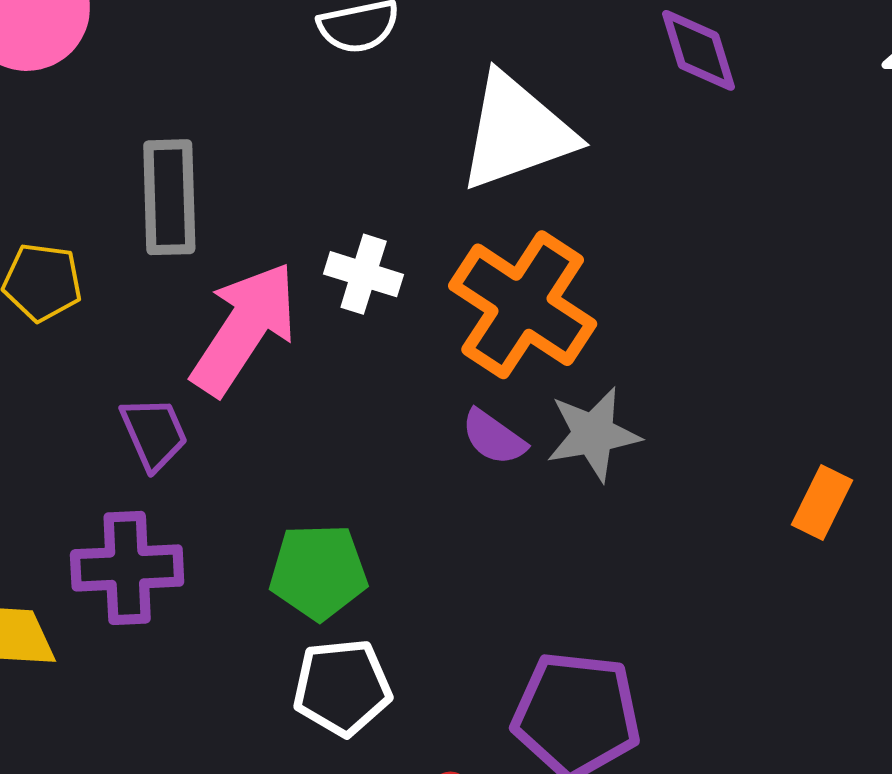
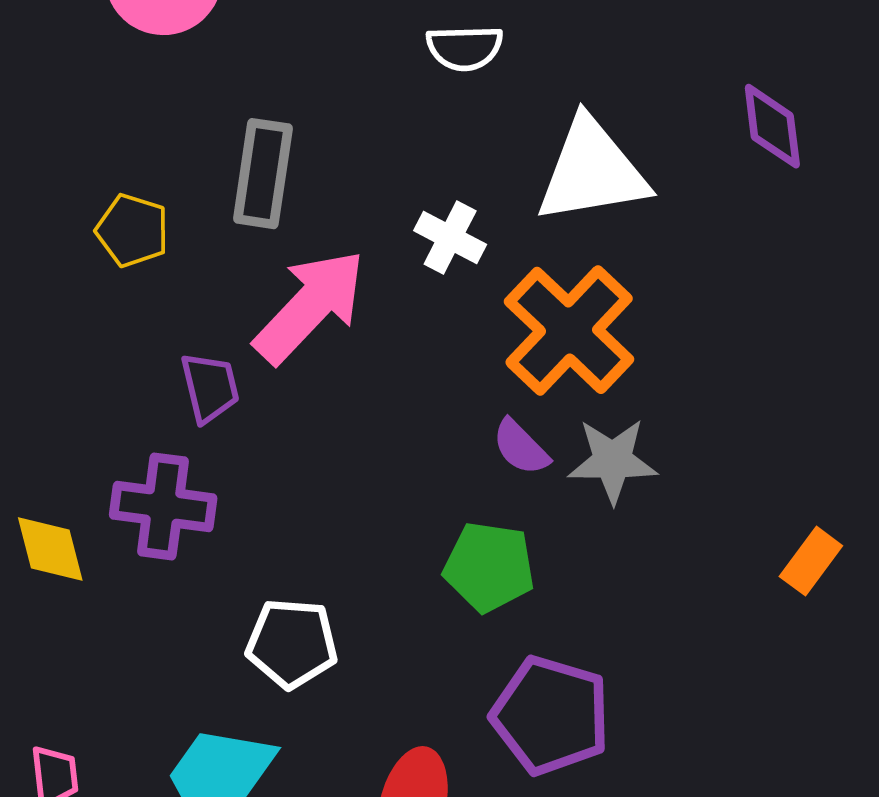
white cross: (364, 274) -> (450, 238), moved
green pentagon: (318, 572) -> (489, 567), moved
white pentagon: (342, 687) -> (292, 643), moved

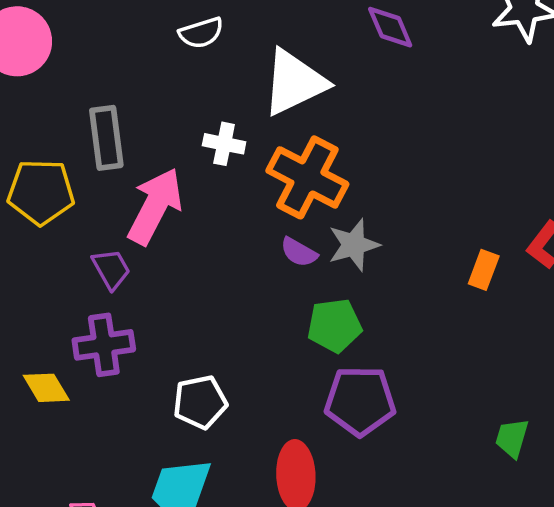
yellow pentagon: (132, 230) -> (41, 192), size x1.5
green pentagon: (489, 567) -> (334, 325), moved

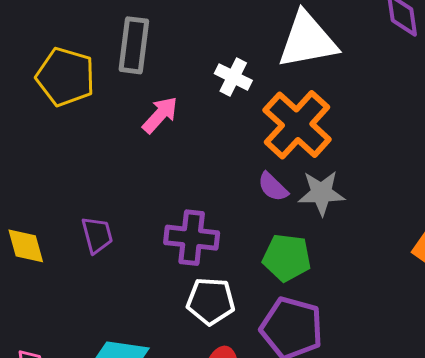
pink arrow: (155, 206) -> (160, 115), size x0.6
purple trapezoid: (111, 269) -> (97, 235), moved
purple cross: (104, 345) -> (192, 238), moved
white pentagon: (200, 402) -> (211, 301), moved

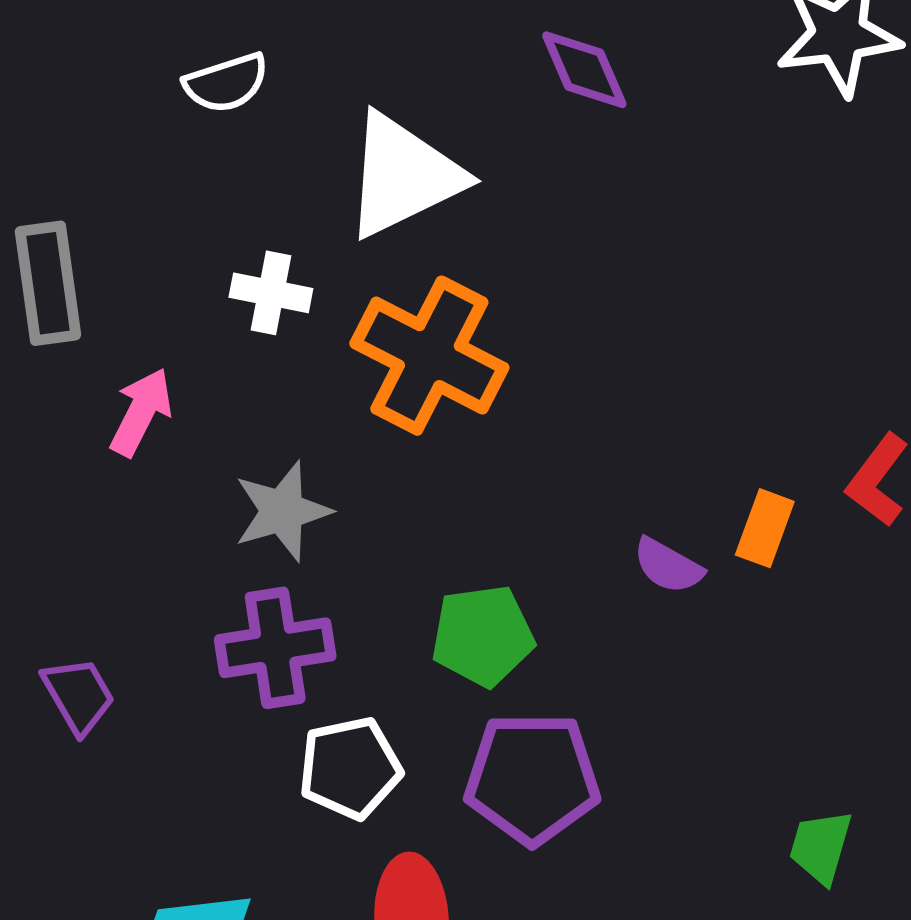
purple semicircle: (273, 187) -> (668, 566), moved
gray star: (321, 193) -> (282, 511), moved

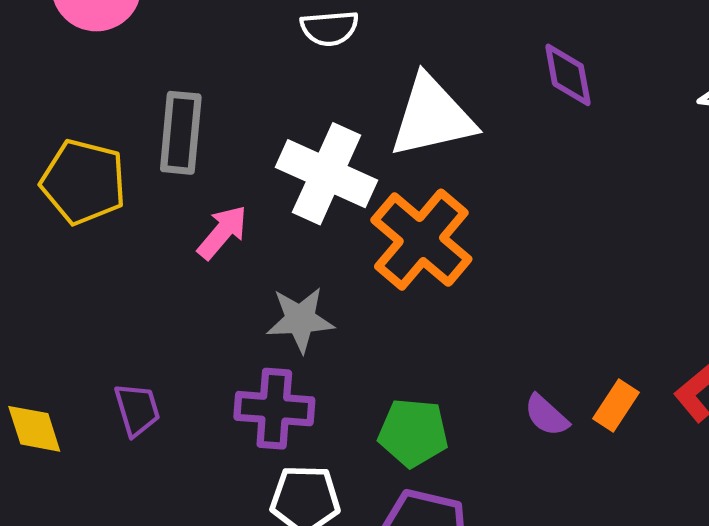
white cross: (271, 293) -> (327, 174), size x1.8

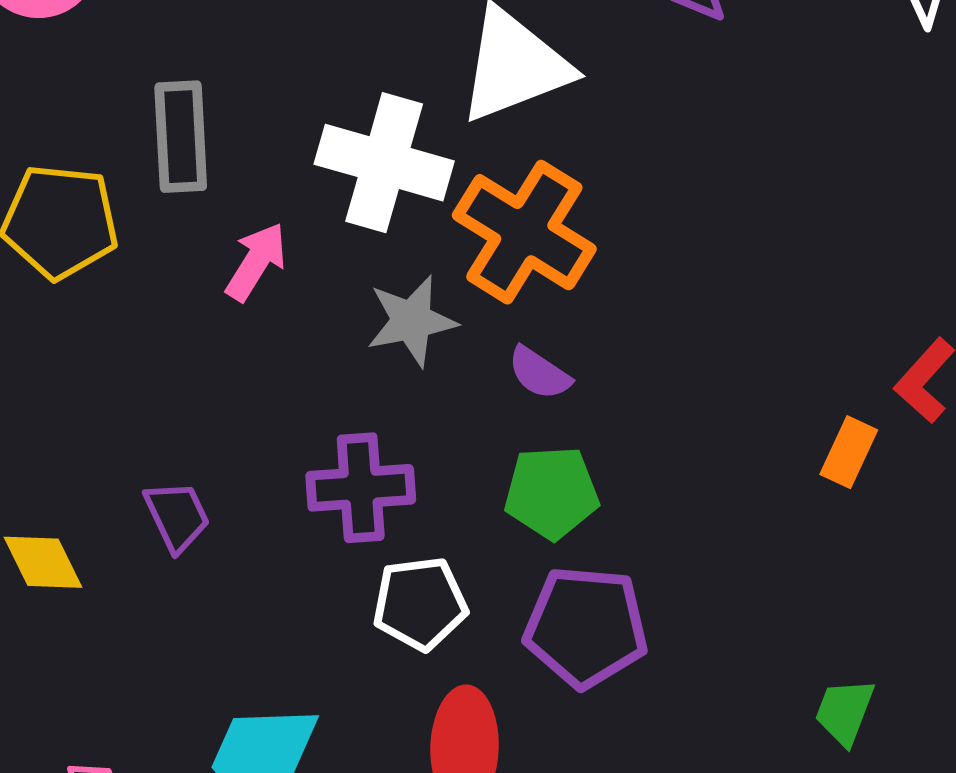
gray star: (300, 320) -> (412, 321), moved
orange rectangle: (616, 405) -> (849, 452), moved
purple semicircle: (546, 415) -> (539, 373), moved

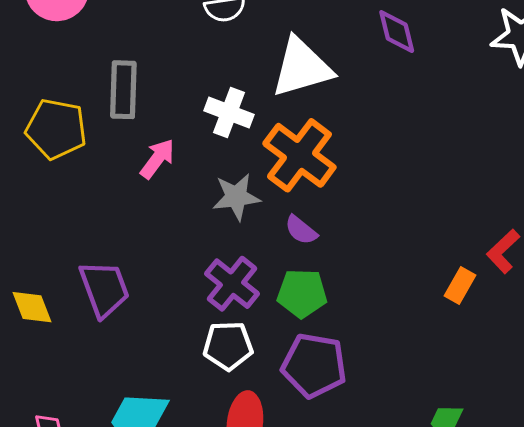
white cross: (384, 163) -> (229, 113), size x0.7
purple cross: (361, 488) -> (232, 284), moved, turned 38
purple trapezoid: (177, 516) -> (104, 289), size x1.5

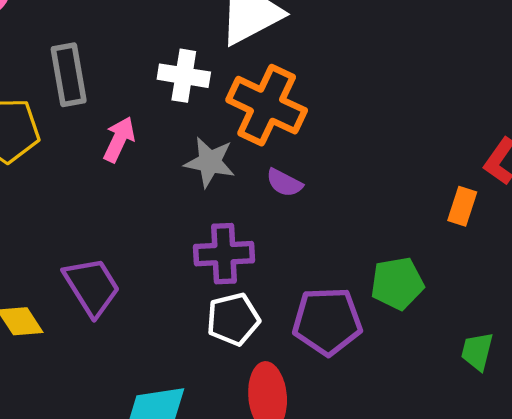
gray star: (236, 197) -> (210, 162), turned 30
purple cross: (232, 284) -> (224, 254), turned -30
green pentagon: (302, 293) -> (397, 283), moved

